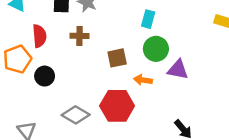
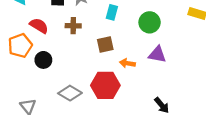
cyan rectangle: (148, 19) -> (112, 12), moved
red semicircle: (39, 36) -> (39, 26), turned -54
green circle: (156, 49) -> (150, 22), moved

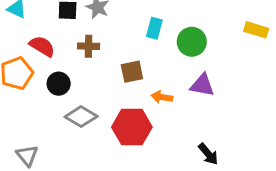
cyan rectangle: (112, 12) -> (154, 28), moved
black circle: (43, 60) -> (59, 84), moved
gray diamond: (70, 93) -> (81, 117), moved

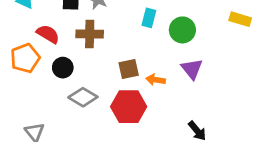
brown cross: (89, 46) -> (90, 34), size x1.4
brown square: (132, 72) -> (129, 69), moved
purple triangle: (202, 85) -> (192, 69), turned 40

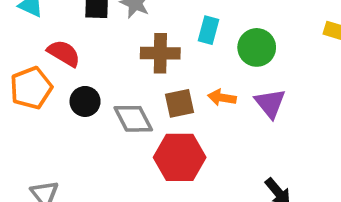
brown cross: (90, 34) -> (160, 53), moved
orange arrow: (156, 80) -> (222, 98), moved
gray diamond: (83, 97) -> (133, 119), moved, turned 32

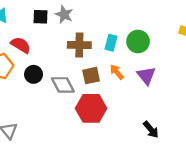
cyan rectangle: (208, 30) -> (111, 43), moved
orange arrow: (222, 98) -> (117, 72), turned 42

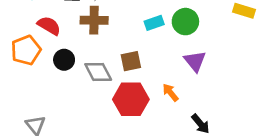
cyan rectangle: (111, 43) -> (154, 23), turned 56
brown cross: (79, 45) -> (94, 20), moved
orange arrow: (117, 72) -> (170, 92), moved

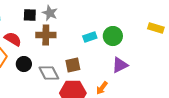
purple triangle: (195, 61) -> (120, 65), turned 42
orange arrow: (170, 92) -> (102, 88), turned -104

